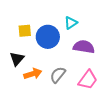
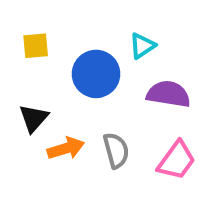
yellow square: (25, 31) -> (36, 46), moved
gray semicircle: (58, 75) -> (116, 150), turned 126

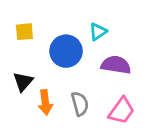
orange arrow: (66, 148) -> (45, 102), turned 100

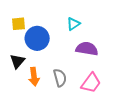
blue circle: (66, 51) -> (37, 38), moved

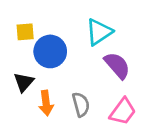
cyan triangle: (73, 24) -> (99, 32), size x1.5
purple semicircle: (87, 49) -> (117, 65), turned 40

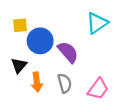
cyan triangle: (99, 32) -> (97, 23), moved
purple semicircle: (117, 65) -> (68, 52), moved

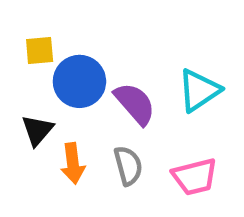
cyan triangle: (97, 23) -> (199, 90), moved
pink trapezoid: (98, 89) -> (195, 177), turned 40

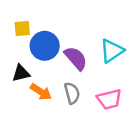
black triangle: (37, 130) -> (21, 73), turned 36
orange arrow: (73, 163) -> (41, 92), turned -50

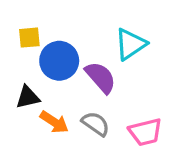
cyan triangle: (112, 51) -> (130, 44), moved
gray semicircle: (72, 93) -> (96, 124), turned -40

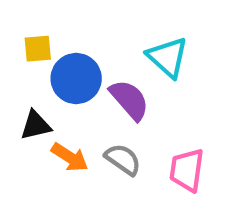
cyan triangle: (130, 44) -> (168, 57), turned -44
pink trapezoid: (145, 132) -> (187, 170), turned 112

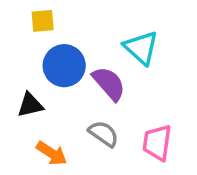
yellow square: (38, 49) -> (43, 21), moved
orange arrow: (70, 157) -> (52, 153), moved

